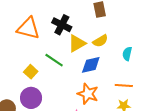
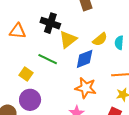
orange triangle: (28, 28) -> (18, 31), size x0.7
yellow semicircle: (100, 41) -> (100, 39), moved

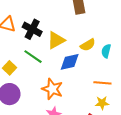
black cross: (50, 23) -> (32, 29), moved
orange star: (86, 88) -> (52, 89), moved

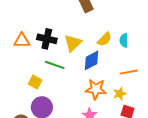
orange star: (52, 89) -> (96, 89), moved
yellow star: (102, 103) -> (120, 94), moved

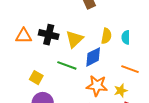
yellow semicircle: (105, 39) -> (106, 36), turned -35
green line: (55, 65) -> (67, 65), moved
orange line: (129, 72) -> (130, 69), turned 30

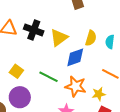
green line: (67, 65) -> (48, 77), moved

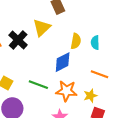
black cross: (34, 30) -> (18, 40), turned 30
yellow triangle: (59, 38) -> (42, 28), moved

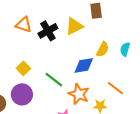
cyan semicircle: (95, 43) -> (125, 49), moved

